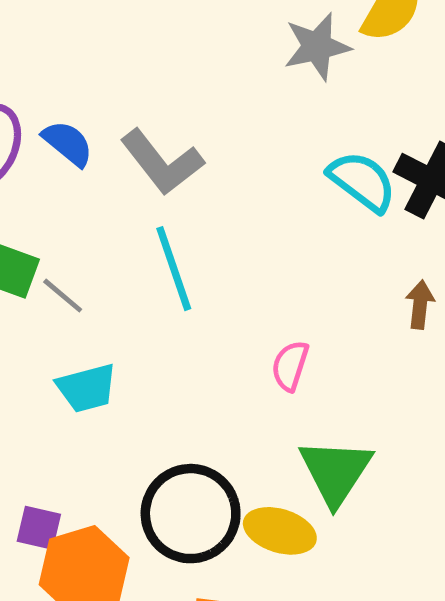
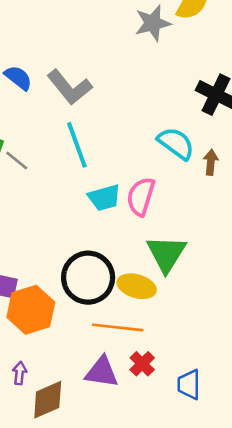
cyan semicircle: (362, 181) -> (176, 143), moved
pink semicircle: (290, 366) -> (141, 197), size x1.4
cyan trapezoid: (87, 388) -> (104, 198), moved

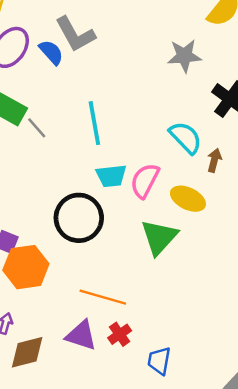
gray star: (153, 23) -> (184, 56), moved
gray L-shape: (70, 87) -> (75, 34), moved
black circle: (88, 278) -> (79, 218), moved
yellow ellipse: (137, 286) -> (188, 199), moved

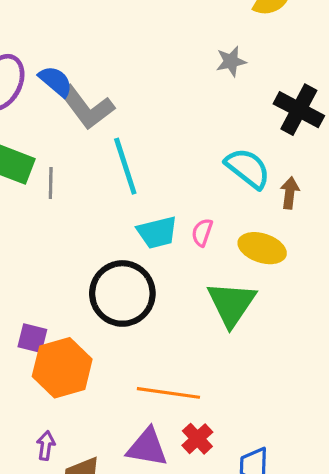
gray L-shape: (75, 34) -> (87, 107), moved
gray star: (184, 56) -> (231, 61), size x0.7
gray line: (37, 128) -> (51, 183), turned 50
pink semicircle: (145, 181) -> (202, 232), size x0.6

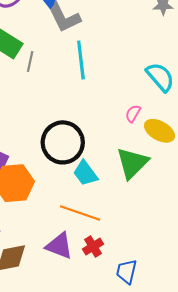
cyan trapezoid: (157, 232) -> (85, 173), moved, turned 56
pink semicircle: (202, 232) -> (133, 114), moved

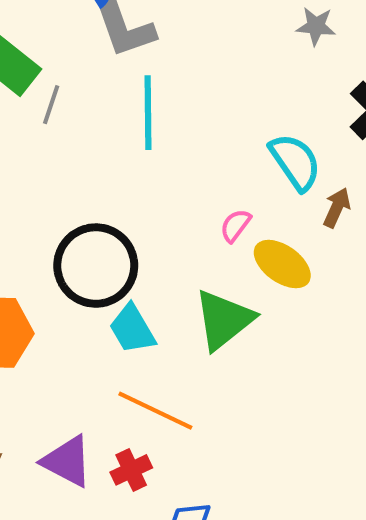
orange line: (80, 213) -> (155, 411), moved

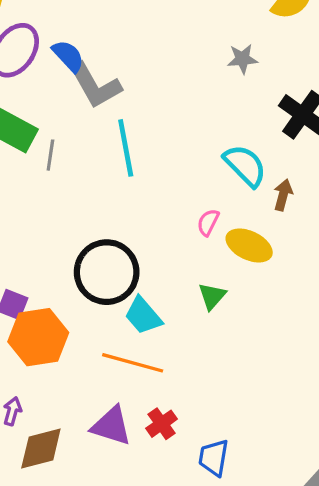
green triangle: (224, 320) -> (212, 296), size x0.6
orange line: (155, 411) -> (133, 363), moved

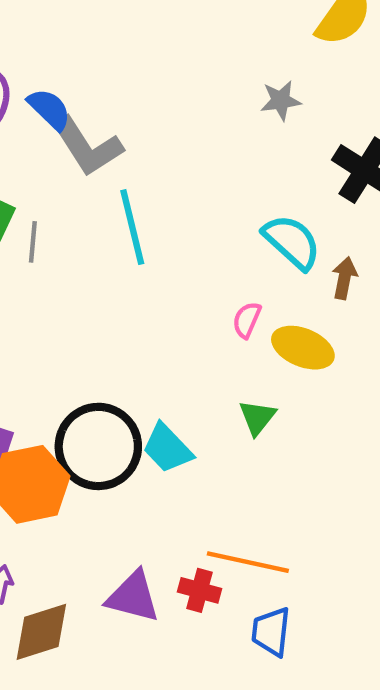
black circle: (107, 272) -> (98, 446), moved
orange line: (133, 363) -> (248, 562), moved
red cross: (162, 424) -> (200, 590), turned -36

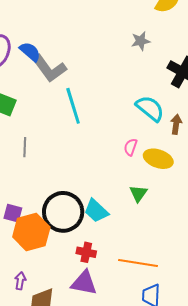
gray line: (33, 242) -> (25, 147), moved
red cross: (200, 590) -> (86, 252), moved

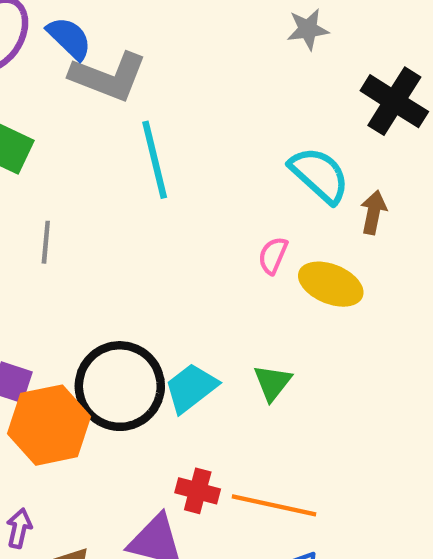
gray L-shape: (49, 68) -> (108, 77), turned -36
green triangle: (138, 193) -> (272, 383), moved
cyan trapezoid: (96, 211) -> (191, 388), turned 96
red cross: (86, 252) -> (198, 491), moved

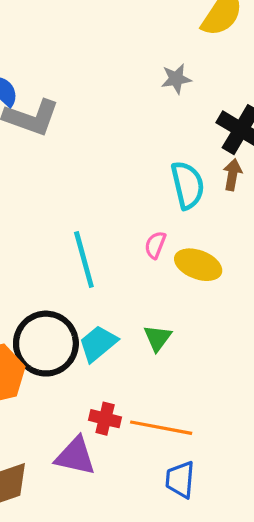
cyan line: (155, 160) -> (84, 259), moved
cyan semicircle: (319, 175) -> (188, 185), turned 36
brown arrow: (374, 212) -> (232, 175), moved

